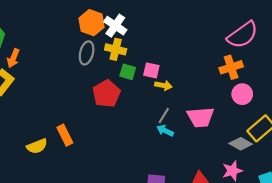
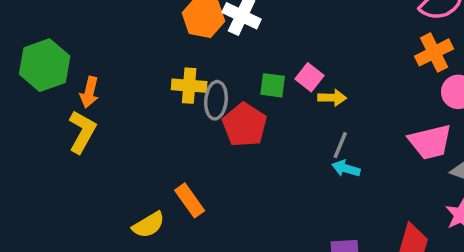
yellow cross: (116, 49) -> (189, 86), moved
gray ellipse: (87, 53) -> (216, 100), moved
pink square: (151, 70) -> (310, 77), turned 35
pink trapezoid: (200, 117) -> (430, 142), moved

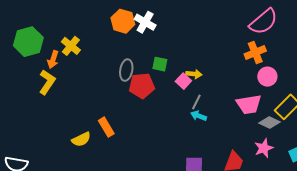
pink square: (310, 77) -> (183, 81), moved
yellow cross: (189, 86) -> (71, 46), moved, turned 30
red pentagon: (245, 125) -> (142, 86), turned 30

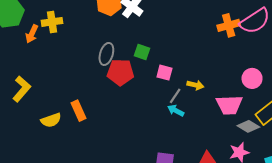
yellow cross: (71, 46) -> (52, 22), turned 36
orange cross: (255, 53) -> (229, 25), moved
yellow arrow: (194, 74) -> (195, 85), moved
pink square: (183, 81) -> (164, 73), turned -35
yellow L-shape: (47, 82) -> (22, 89), moved

